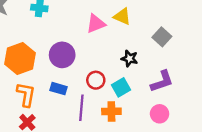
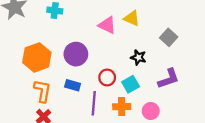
pink triangle: (96, 24) -> (107, 25), turned 48
pink circle: (160, 114) -> (151, 111), moved

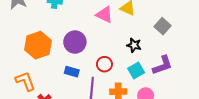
cyan square: (131, 84) -> (136, 71), moved
orange L-shape: (42, 91) -> (25, 81), moved, turned -30

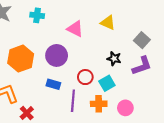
pink triangle: (104, 15) -> (75, 29), moved
purple L-shape: (163, 65) -> (142, 66), moved
cyan square: (136, 71) -> (107, 83), moved

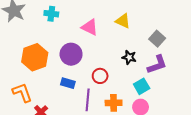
cyan square: (107, 83) -> (142, 86), moved

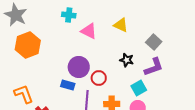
cyan cross: (51, 14) -> (69, 15), moved
purple circle: (71, 54) -> (79, 67), moved
orange hexagon: (35, 57) -> (28, 45), moved

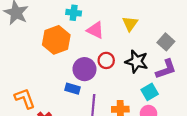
yellow triangle: (121, 25) -> (130, 24), turned 42
orange hexagon: (28, 45) -> (56, 40), moved
black star: (127, 60) -> (137, 62), size x1.5
red circle: (99, 78) -> (106, 60), moved

